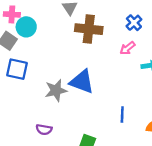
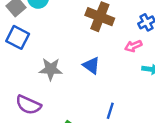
blue triangle: (82, 82) -> (91, 65), moved, size x0.7
purple semicircle: (44, 130) -> (28, 105), size x1.5

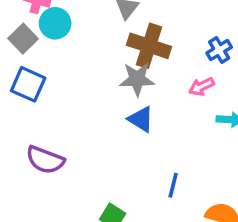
gray star: (51, 69) -> (137, 79), moved
purple semicircle: (28, 105) -> (45, 160), moved

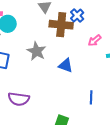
blue cross: (219, 50) -> (77, 16), moved
gray star: (137, 79) -> (36, 51), moved, turned -30

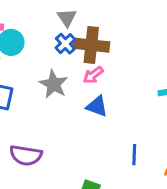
blue cross: (77, 16) -> (65, 44), moved
pink arrow: (95, 40) -> (93, 75), moved

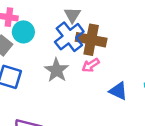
blue cross: (65, 44) -> (69, 37), size x1.6
blue triangle: (97, 106) -> (118, 91), moved

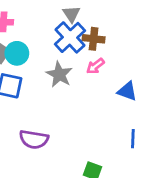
cyan circle: (23, 32) -> (17, 53), moved
brown cross: (91, 40) -> (94, 39), size x0.7

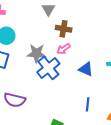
blue cross: (70, 37) -> (48, 68), moved
gray star: (59, 74) -> (37, 53), turned -30

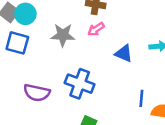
blue cross: (48, 68) -> (80, 84), moved, turned -30
blue line: (88, 104) -> (141, 98), moved

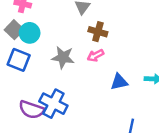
blue triangle: (124, 53) -> (119, 82), turned -42
blue cross: (80, 84) -> (53, 104), moved

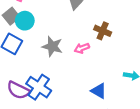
brown cross: (98, 32) -> (103, 31), moved
blue triangle: (119, 82) -> (99, 91), moved, turned 35

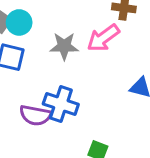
pink arrow: (82, 48) -> (103, 38), size x1.6

